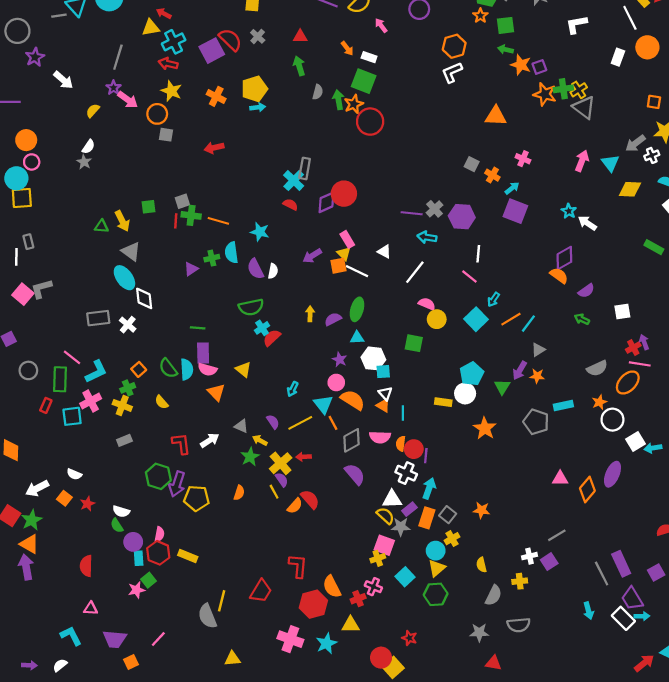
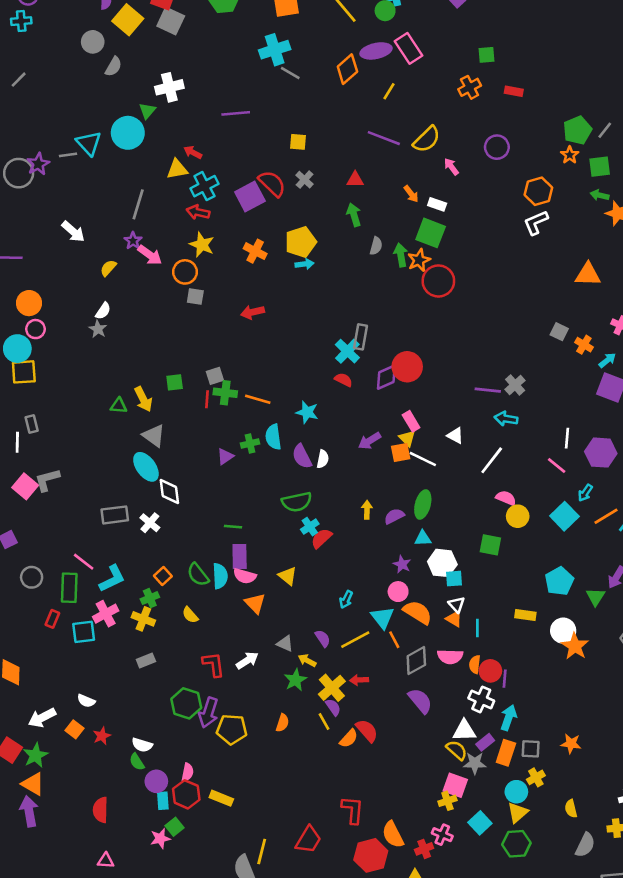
purple star: (35, 57) -> (38, 164), moved
purple hexagon: (462, 217) -> (601, 453), moved
white circle: (465, 393) -> (563, 631), moved
gray square: (448, 515) -> (531, 749), turned -35

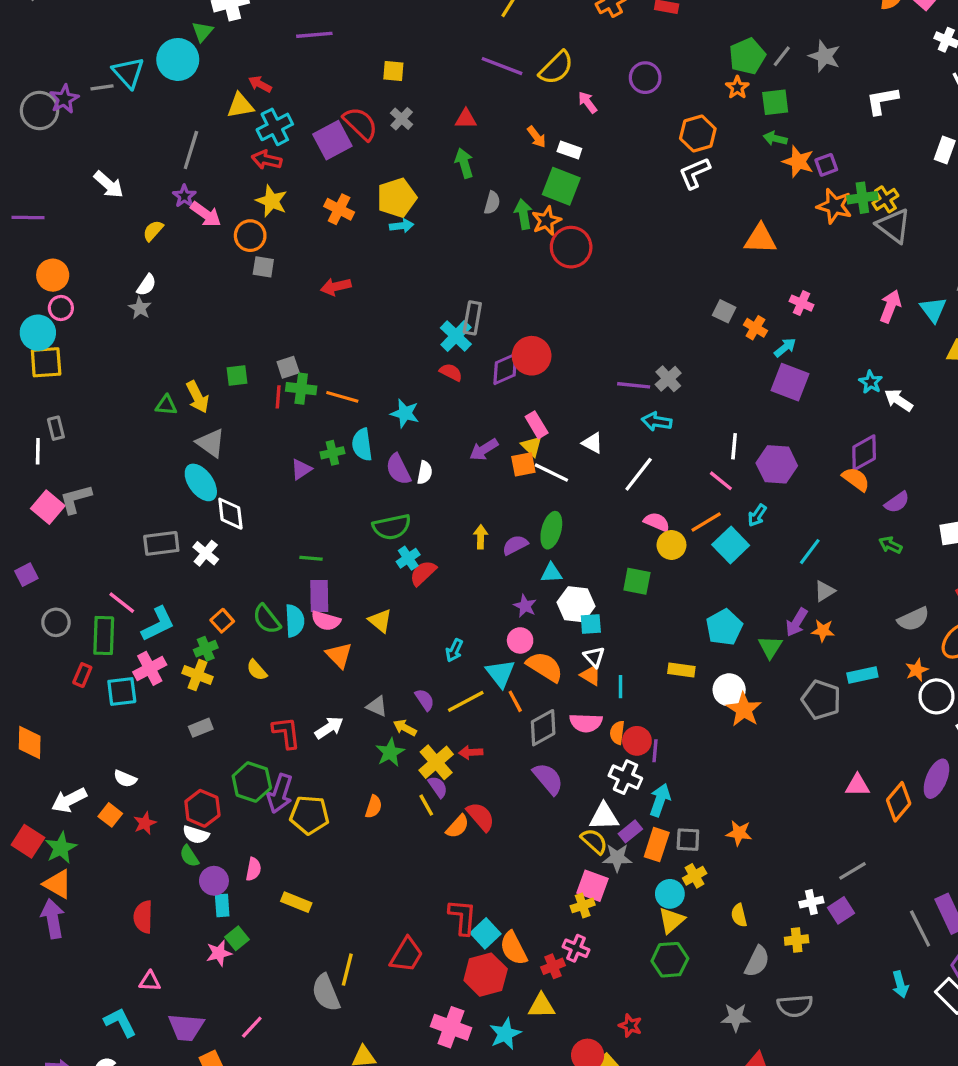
orange line: (606, 516) -> (706, 522), moved
red hexagon: (186, 794) -> (202, 808), moved
cyan square: (480, 823) -> (486, 933), moved

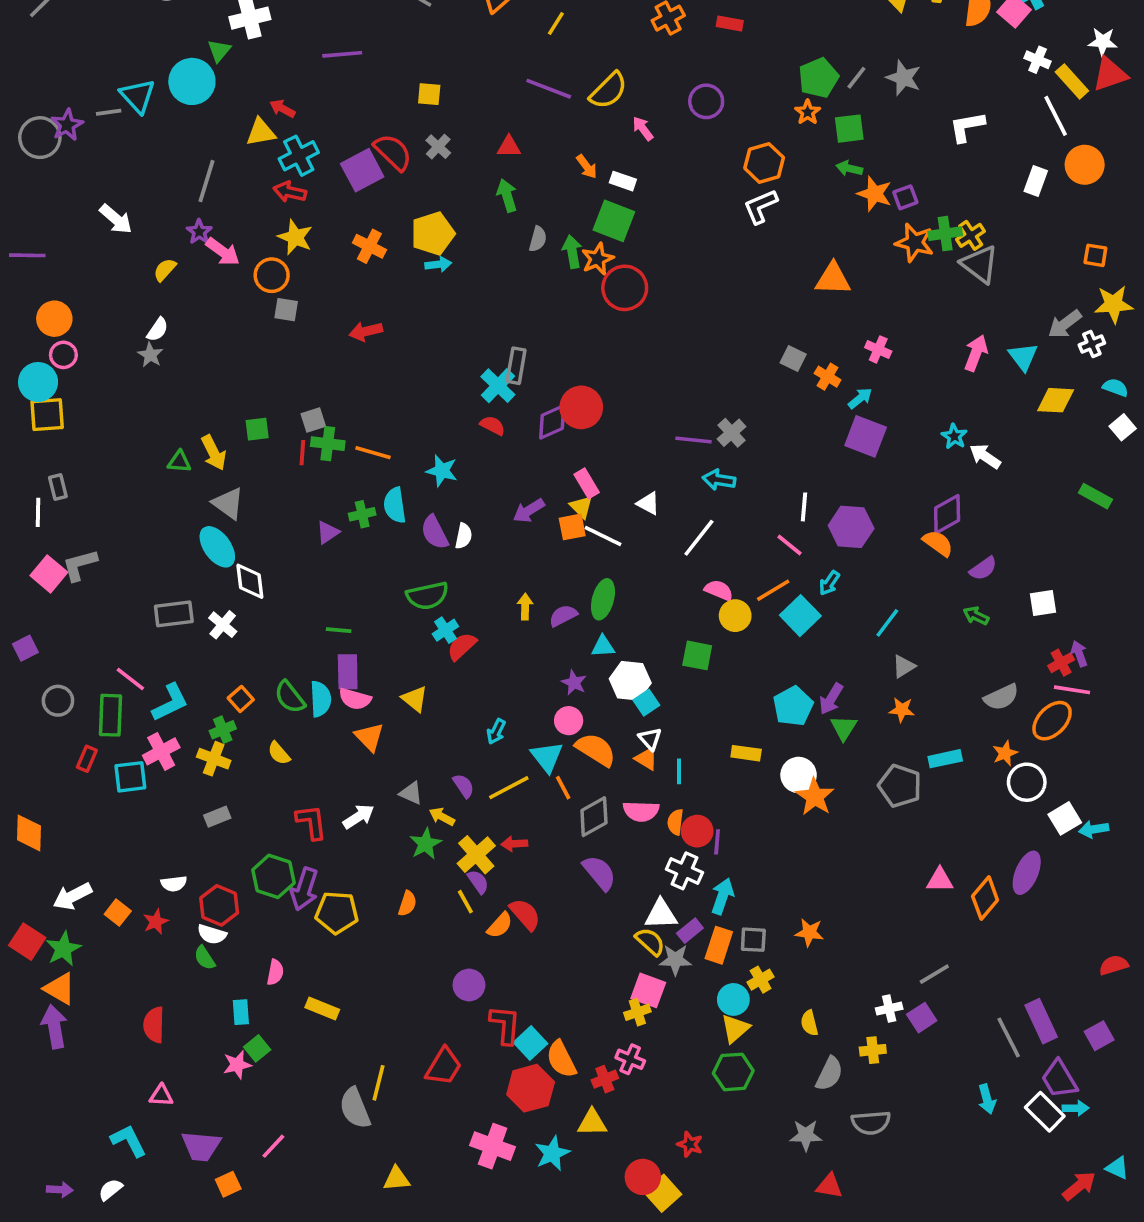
purple arrow: (797, 622) -> (831, 699), moved
cyan square: (591, 624) -> (646, 703), turned -30
white semicircle: (125, 779) -> (174, 884), moved, turned -30
purple circle: (214, 881) -> (469, 985), moved

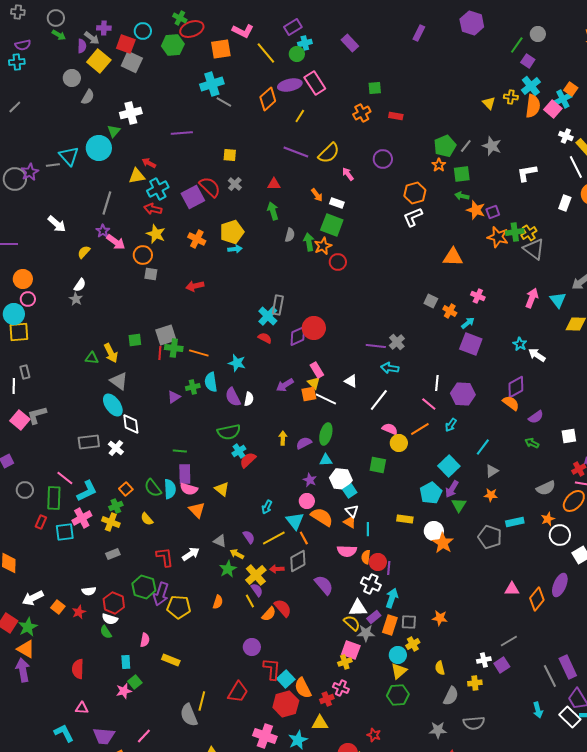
red circle: (625, 288) -> (338, 262), size x0.7
gray square: (313, 420) -> (166, 335), size x1.5
cyan square: (800, 616) -> (449, 466), moved
gray diamond: (594, 817) -> (298, 561), moved

